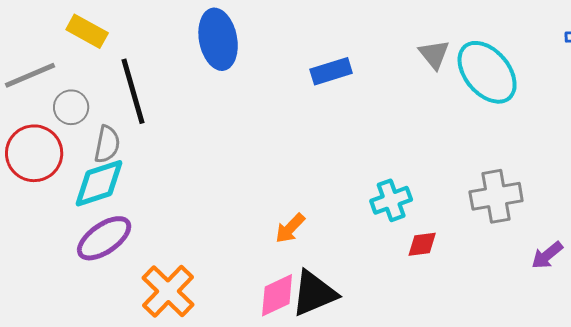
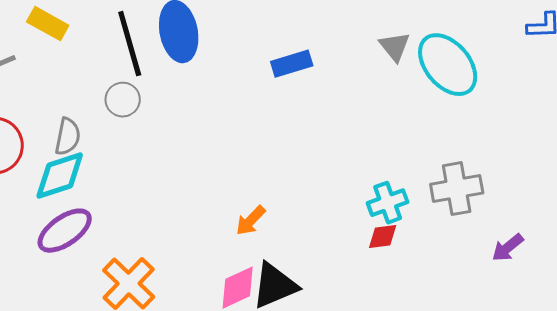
black line: (133, 91) -> (130, 44), moved
gray circle: (71, 107) -> (123, 100), moved
cyan cross: (391, 200) -> (388, 203), moved

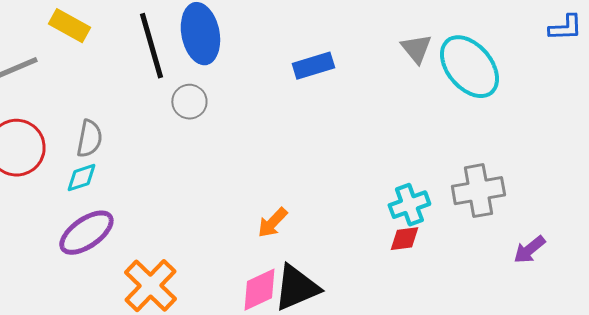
gray circle: (123, 100) -> (189, 102), moved
cyan diamond: (60, 176) -> (81, 178), size x0.6

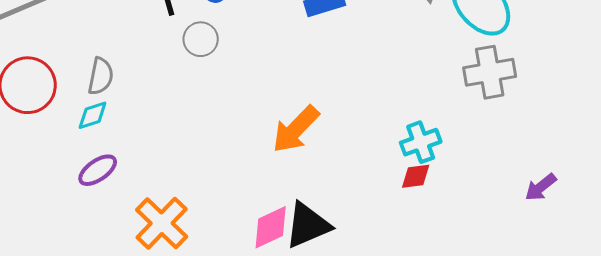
gray cross: (478, 191) -> (490, 72), moved
orange arrow: (272, 223) -> (296, 129), moved, size x1.6
purple ellipse: (86, 233) -> (98, 170), size x0.7

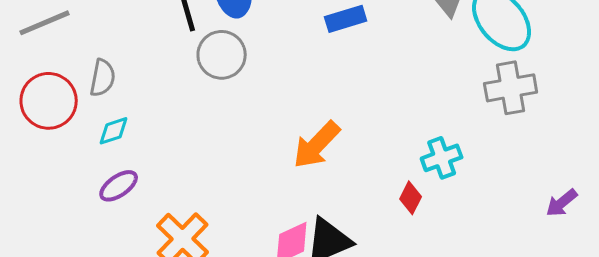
gray circle: (201, 39) -> (222, 55), size x1.4
gray semicircle: (101, 76) -> (103, 78), moved
red diamond: (416, 176) -> (411, 198), moved, turned -56

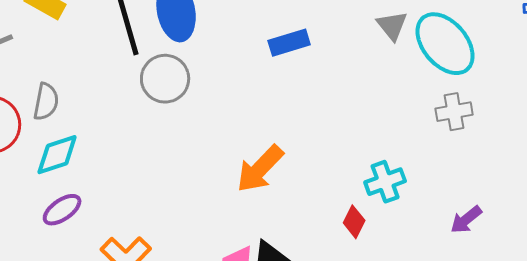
gray cross: (511, 88) -> (454, 112), size x0.7
cyan diamond: (114, 131) -> (57, 155), size x1.4
purple arrow: (562, 203) -> (466, 220), moved

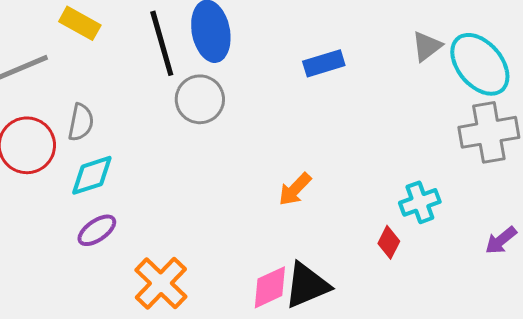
gray triangle: (392, 26) -> (427, 46), turned 32
gray cross: (454, 112) -> (489, 132), size x1.6
orange arrow: (260, 169) -> (295, 189), size x0.7

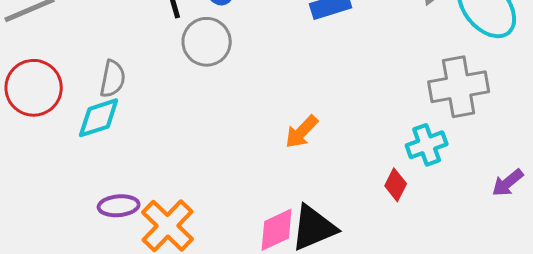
gray semicircle: (81, 122) -> (113, 79), moved
gray cross: (489, 132) -> (459, 87), moved
purple ellipse: (97, 230) -> (119, 206), moved, turned 30

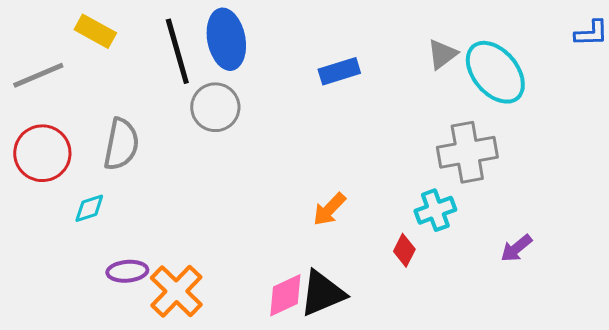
gray semicircle: (113, 79) -> (121, 144), size x1.4
cyan diamond: (99, 118) -> (89, 208), moved, size x0.7
orange arrow: (302, 132) -> (329, 209), moved

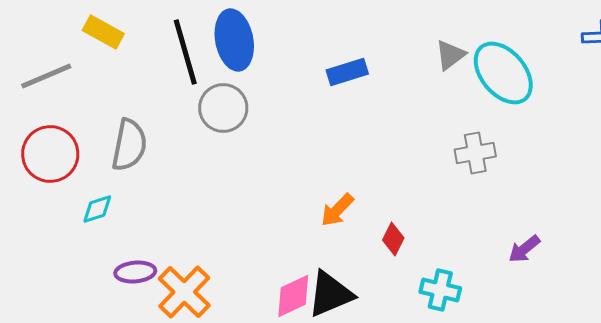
gray cross: (467, 152) -> (475, 153), size x0.7
cyan cross: (435, 210) -> (440, 290), moved, turned 33
red diamond: (404, 250) -> (393, 239), moved

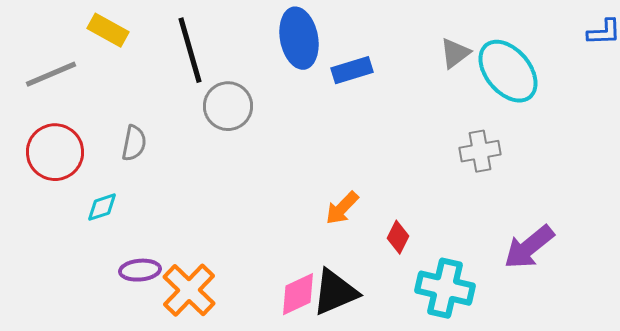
blue ellipse: (234, 40) -> (299, 38), moved
gray semicircle: (129, 145) -> (134, 143), size x0.7
purple arrow: (524, 249) -> (529, 247), size x1.6
cyan cross: (440, 290) -> (445, 288), size x1.4

